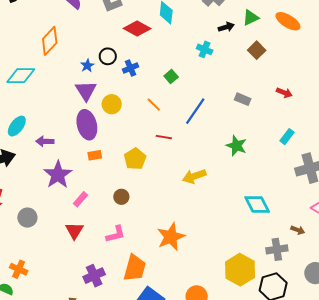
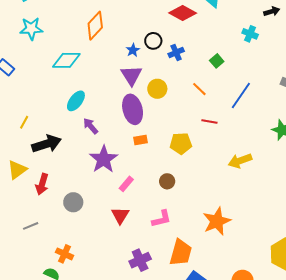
cyan ellipse: (17, 126) -> (76, 101), moved
purple arrow: (45, 141) -> (91, 126), turned 48
yellow pentagon: (135, 159) -> (181, 143), turned 30

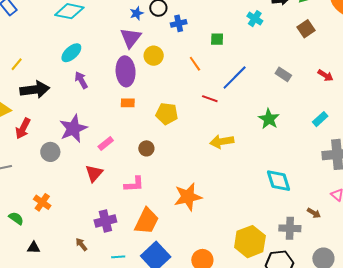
green square: (217, 61) -> (217, 39), turned 32
red line: (209, 122) -> (210, 99), moved
purple star: (104, 159) -> (73, 129), moved
orange cross: (64, 254) -> (42, 202), moved

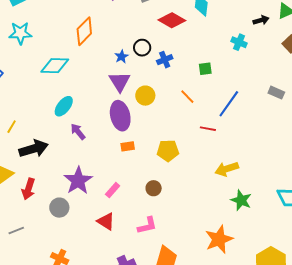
green star: (269, 119) -> (241, 200), moved
red triangle: (94, 173) -> (106, 221), turned -30
orange star: (188, 197) -> (219, 239), moved

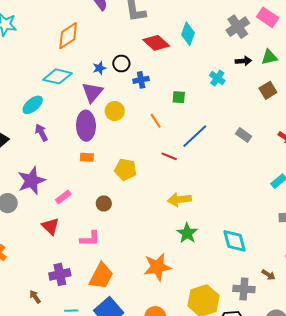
cyan diamond: (55, 66) -> (57, 76), moved

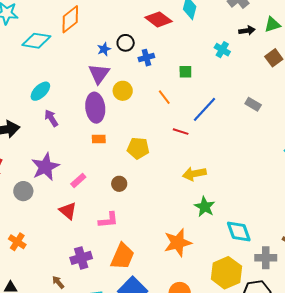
cyan diamond: (57, 76) -> (36, 41), moved
cyan diamond: (234, 241) -> (239, 232), moved

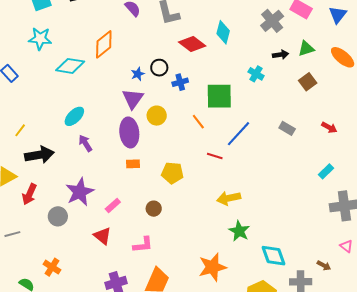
green square: (185, 72) -> (219, 96), size x2.0

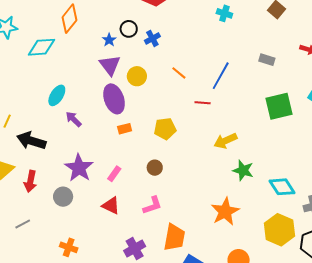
green square: (219, 96) -> (279, 106), moved
black arrow: (39, 155) -> (31, 141), turned -140

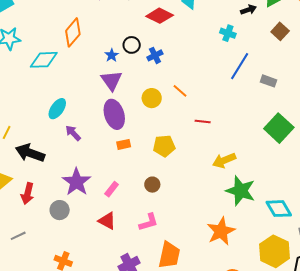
yellow circle: (137, 76) -> (152, 98), moved
blue line: (221, 76) -> (240, 66), moved
green square: (279, 106) -> (279, 128), turned -36
green star: (243, 170) -> (241, 191), size x1.4

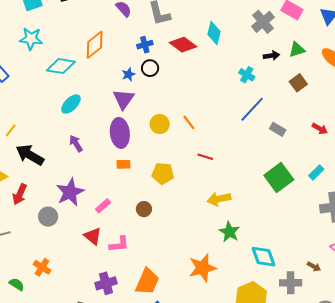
blue cross: (155, 55) -> (145, 45), moved
cyan ellipse: (57, 109) -> (71, 104), moved
green star: (241, 191) -> (229, 232), size x0.7
pink L-shape: (148, 222) -> (119, 244), moved

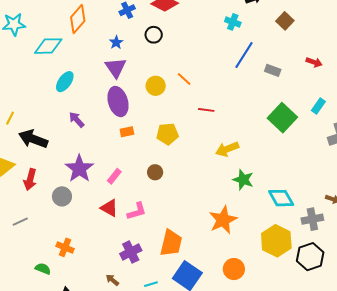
black circle: (150, 68) -> (154, 35), moved

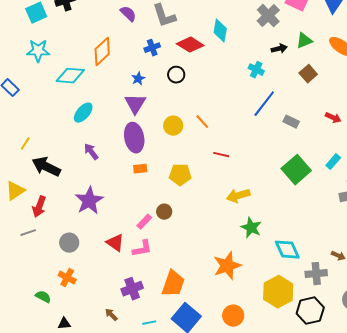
pink rectangle: (114, 176) -> (144, 222), moved
gray circle: (62, 196) -> (69, 243), moved
gray line: (20, 222) -> (28, 233), moved

